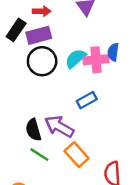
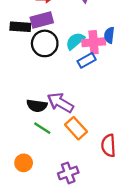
black rectangle: (16, 30) -> (20, 27), moved, turned 60
blue rectangle: (87, 100) -> (87, 60), moved
black semicircle: (33, 130) -> (37, 106), turned -66

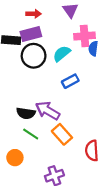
pink cross: (94, 42) -> (85, 36), moved
blue rectangle: (87, 60) -> (70, 81), moved
orange circle: (24, 163) -> (15, 158), moved

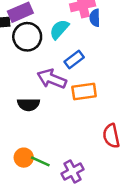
purple arrow: (48, 111) -> (52, 79), moved
green line: (31, 134) -> (40, 161), moved
orange rectangle: (62, 134) -> (84, 91), moved, turned -48

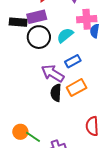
orange rectangle: (84, 91) -> (77, 88), turned -30
black semicircle: (29, 104) -> (56, 93), moved, turned 84

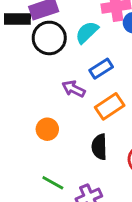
purple arrow: (53, 73) -> (74, 89), size x0.7
black semicircle: (56, 93) -> (99, 147), moved
orange circle: (20, 132) -> (47, 129), moved

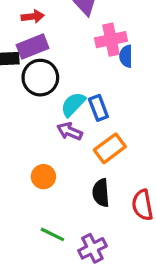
cyan semicircle: (87, 32) -> (73, 104), moved
blue rectangle: (101, 69) -> (98, 108), turned -75

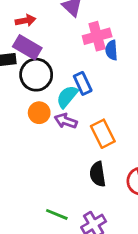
purple rectangle: (33, 46) -> (27, 47), turned 56
blue rectangle: (98, 108) -> (83, 83), moved
orange rectangle: (110, 148) -> (103, 134), turned -76
orange circle: (43, 177) -> (39, 113), moved

